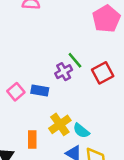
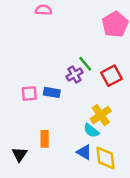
pink square: (16, 92) -> (29, 94), turned 35
yellow cross: (60, 124) -> (101, 115), moved

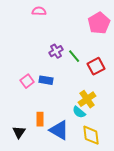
purple cross: (75, 75) -> (56, 51), moved
pink square: (29, 94) -> (27, 81), turned -32
blue triangle: (84, 152) -> (59, 130), moved, size x1.5

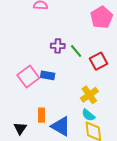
purple cross: (56, 51) -> (58, 46), turned 32
pink square: (27, 81) -> (28, 76), size x1.5
cyan semicircle: (79, 112) -> (88, 115), moved

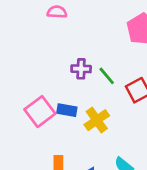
yellow cross: (89, 95) -> (97, 120), moved

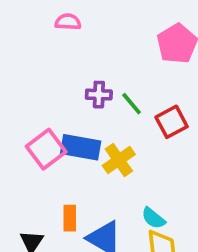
blue rectangle: (67, 110) -> (81, 147), size x1.5

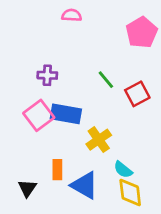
pink semicircle: (68, 22) -> (72, 15), moved
purple cross: (99, 95) -> (47, 75), moved
yellow cross: (119, 160) -> (99, 140), moved

